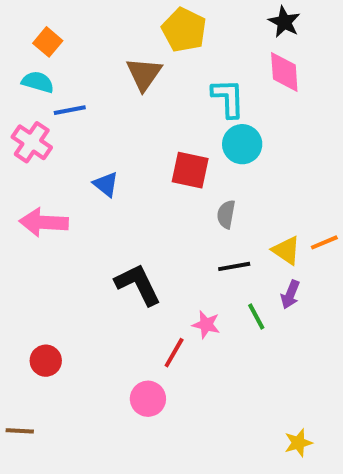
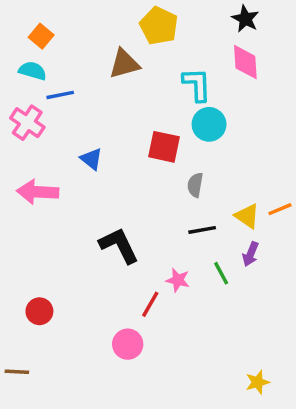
brown triangle: (144, 74) -> (124, 64), turned 40

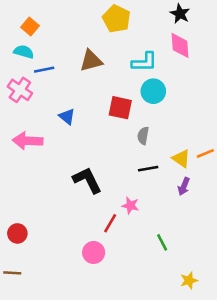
brown triangle: (124, 64) -> (91, 61), moved
cyan L-shape: (197, 85) -> (144, 62), turned 92
green line: (221, 273) -> (162, 242), moved
red circle: (39, 311) -> (17, 233), moved

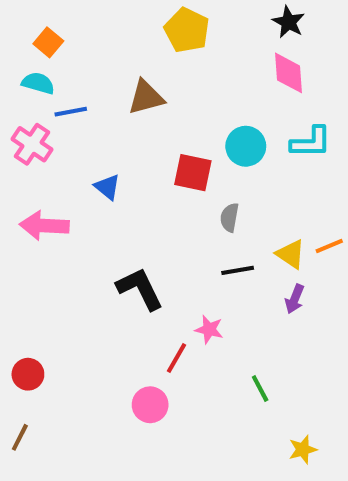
cyan L-shape: (144, 62) -> (311, 142), moved
brown line: (12, 273) -> (20, 437), turned -66

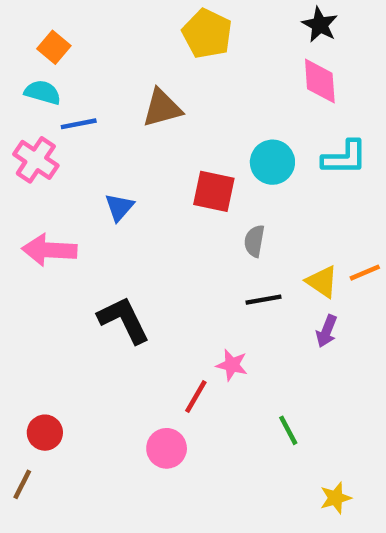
blue triangle: (107, 187) -> (119, 207), turned 32
black L-shape: (140, 289) -> (124, 320), moved
red circle: (28, 374) -> (45, 433), moved

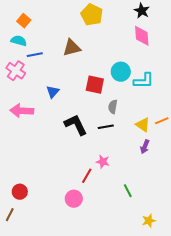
cyan L-shape: (345, 158) -> (144, 81), moved
black line: (263, 300) -> (106, 127), moved
black L-shape: (124, 320) -> (76, 125), moved

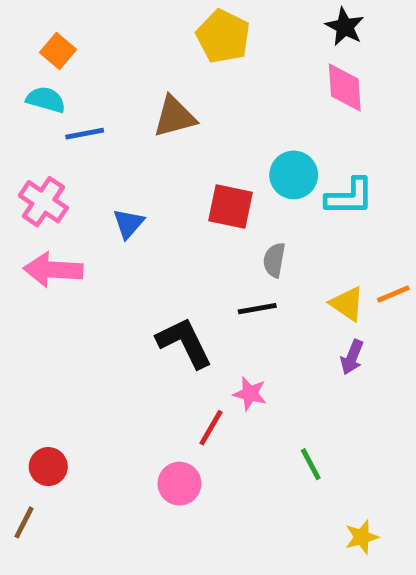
pink cross: (16, 71) -> (43, 202), moved
black L-shape: (76, 125) -> (184, 343), moved

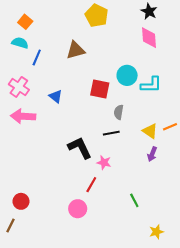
blue line: (85, 134) -> (37, 58), turned -56
blue triangle: (128, 224) -> (56, 96), turned -32
pink star: (250, 394) -> (104, 163), moved

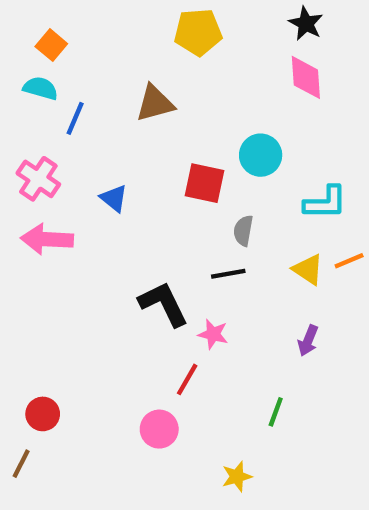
yellow pentagon: (97, 16) -> (198, 32), turned -30
cyan L-shape: (151, 85) -> (325, 203), moved
purple arrow: (152, 154) -> (308, 341), moved
green line: (134, 200) -> (276, 412), turned 48
yellow star: (156, 232) -> (237, 477), moved

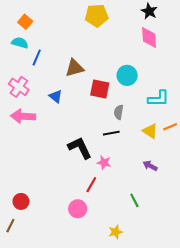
brown triangle: (155, 103) -> (75, 68), moved
purple arrow: (308, 341) -> (150, 166), turned 96
green line: (276, 412) -> (134, 200), turned -48

